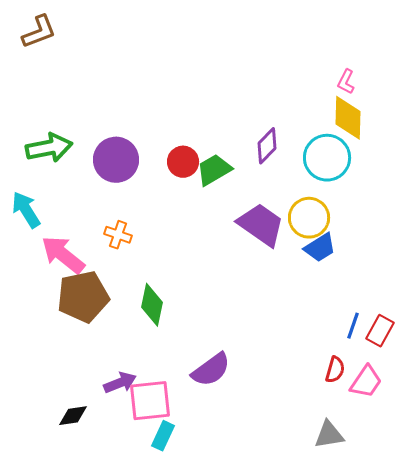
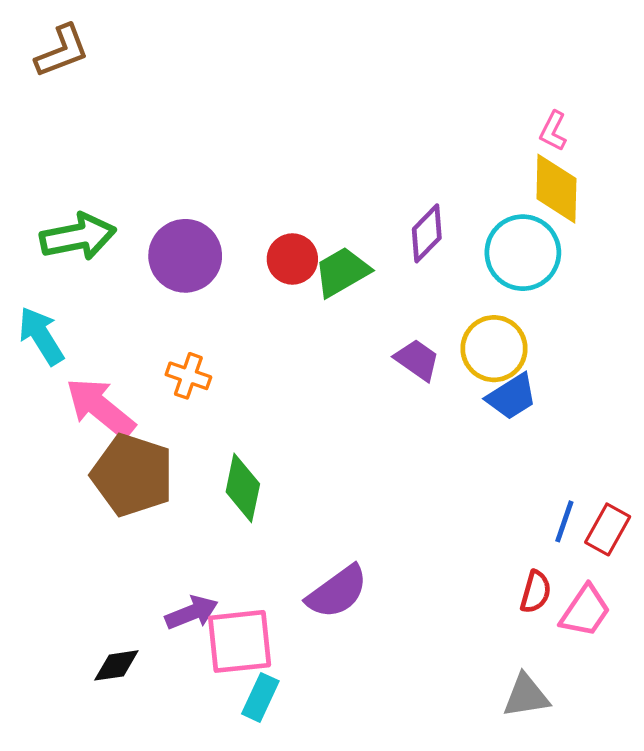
purple trapezoid: (261, 225) -> (417, 360), size x0.6
brown pentagon: (83, 297) -> (132, 475), turned 30

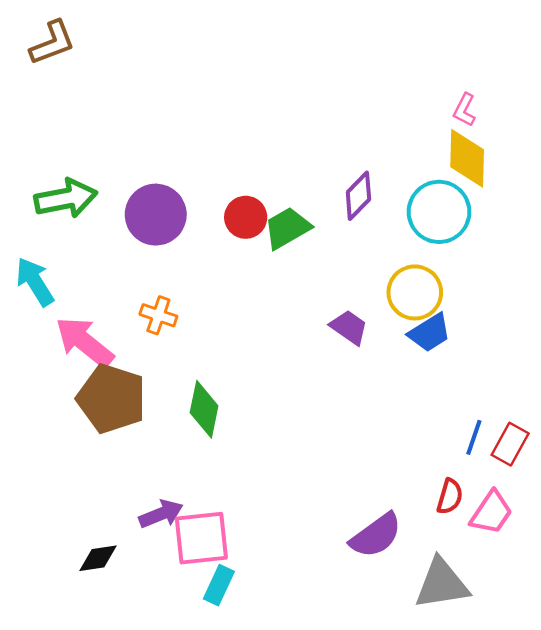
purple trapezoid: (417, 360) -> (349, 327), moved
purple semicircle: (337, 592) -> (376, 535), moved
gray triangle: (526, 696) -> (442, 584), size x1.4

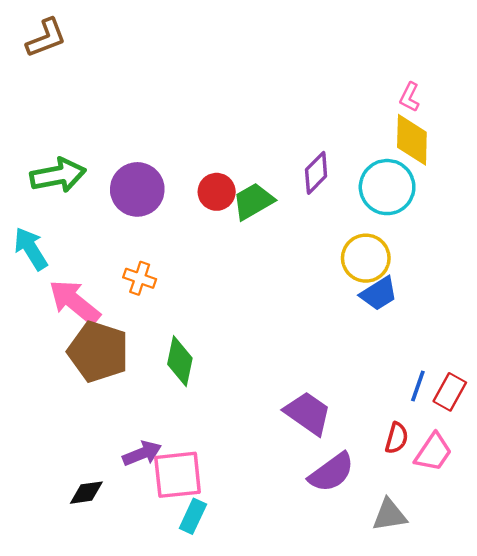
purple trapezoid: (349, 327) -> (308, 413), moved, size x1.4
gray triangle: (442, 584) -> (389, 515), size x0.7

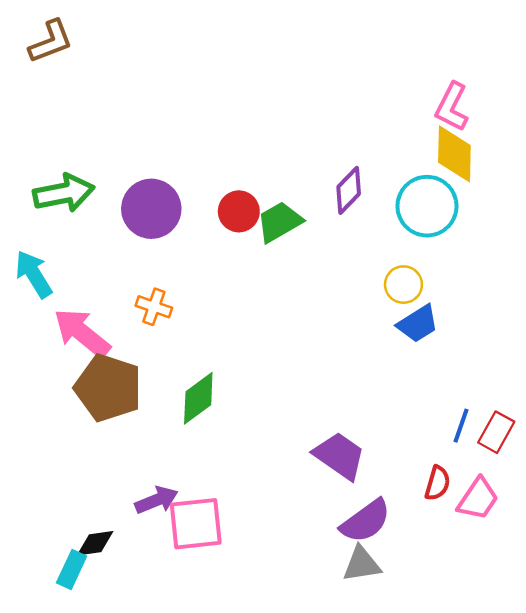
pink L-shape: (410, 97) -> (452, 107), size x1.5
yellow circle: (366, 258) -> (403, 285), size x0.7
green diamond: (180, 361) -> (198, 398), turned 42
gray triangle: (389, 515) -> (362, 564), moved
cyan rectangle: (193, 516) -> (72, 569), moved

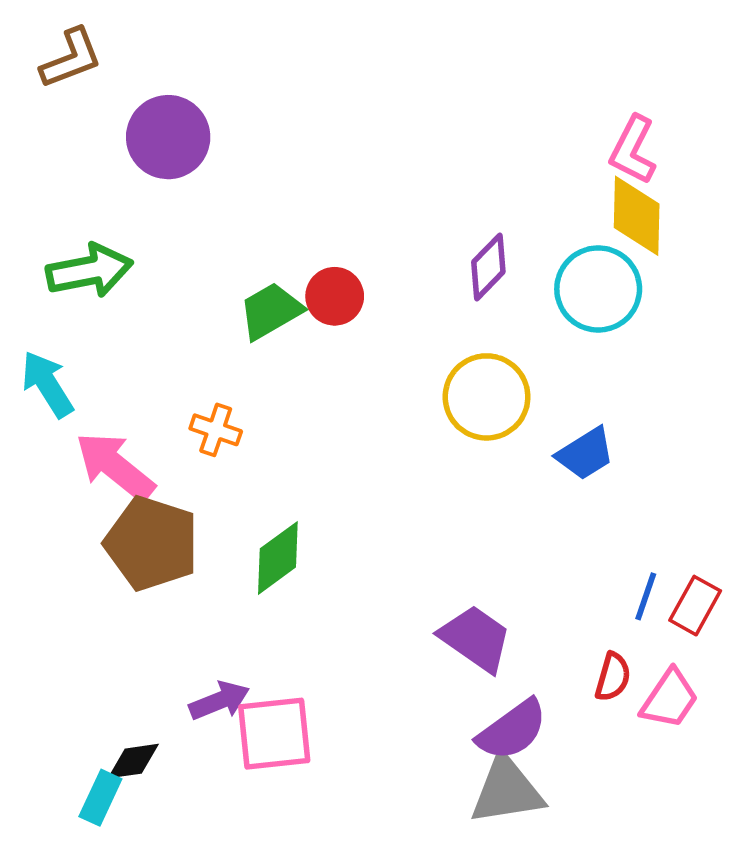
purple circle: (151, 209) -> (168, 137), moved
green trapezoid: (279, 222) -> (271, 311), moved
yellow circle: (403, 285) -> (487, 397), moved, size x1.6
gray triangle: (362, 564) -> (507, 790), size x1.4

